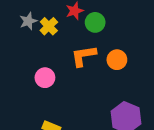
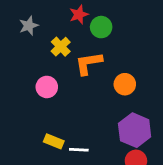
yellow cross: (49, 26) -> (61, 47), moved
orange circle: (117, 60) -> (125, 84), moved

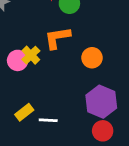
yellow cross: (61, 47) -> (31, 55), moved
yellow rectangle: (54, 141) -> (24, 112), turned -60

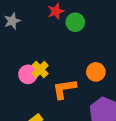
orange L-shape: (57, 38) -> (64, 89), moved

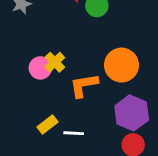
orange circle: (96, 72) -> (122, 65), size x1.5

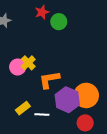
orange circle: (122, 65) -> (86, 95), moved
purple hexagon: (132, 113) -> (67, 100), moved

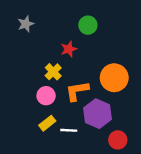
red star: (42, 12) -> (69, 49), moved
pink circle: (18, 67) -> (46, 96), moved
orange circle: (86, 95) -> (114, 78), moved

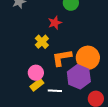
orange circle: (114, 78) -> (88, 58), moved
pink circle: (46, 96) -> (36, 73), moved

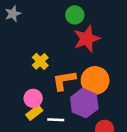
red star: (55, 23) -> (87, 39), moved, size x1.6

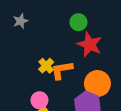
red star: (87, 39) -> (90, 45), turned -30
orange L-shape: (64, 80) -> (62, 70), moved

